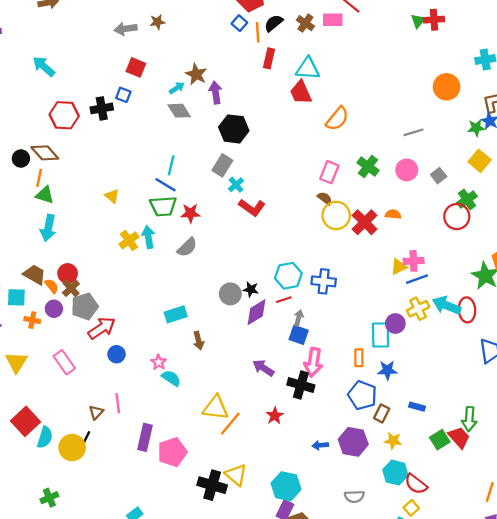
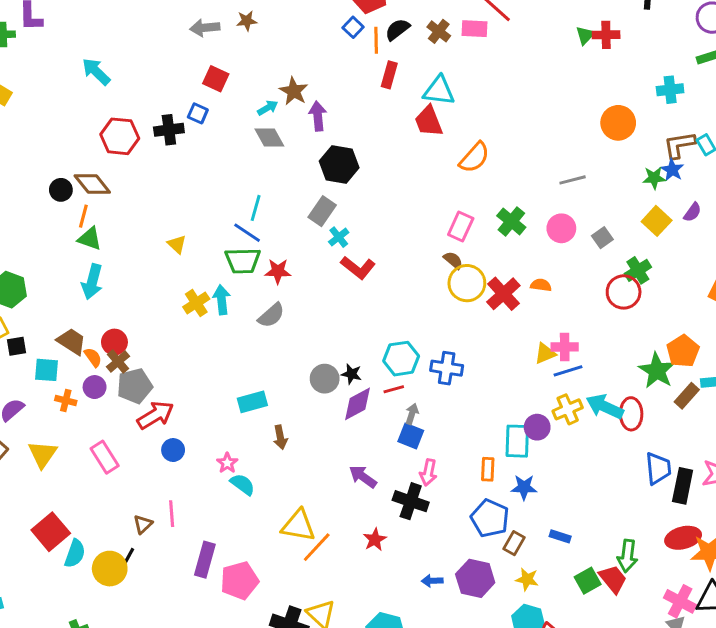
pink arrow: (313, 362) -> (428, 472), size x0.7

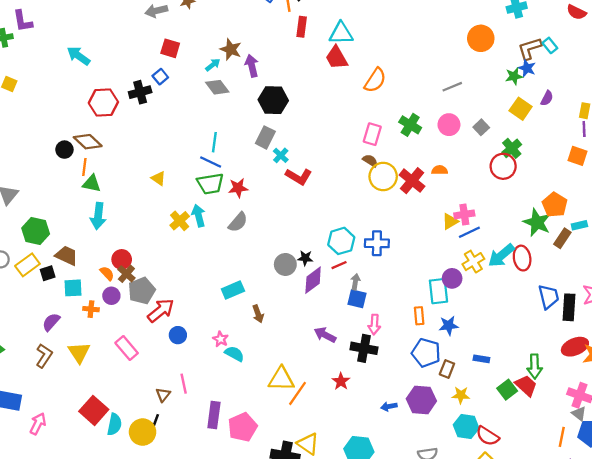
blue square: (198, 113) -> (160, 77), turned 35
brown trapezoid: (72, 342) -> (67, 255), moved
cyan arrow: (605, 407) -> (501, 255), turned -56

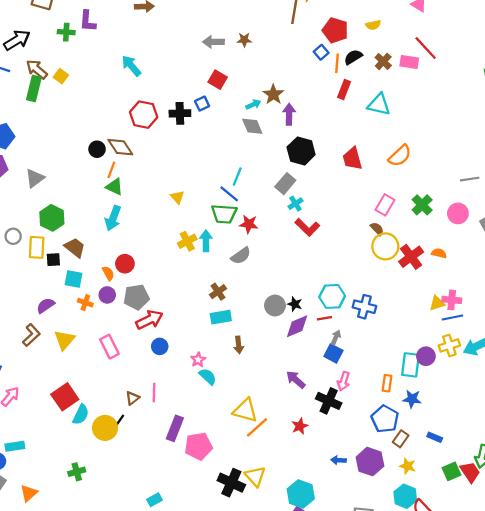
red trapezoid: (337, 58) -> (352, 159), moved
yellow rectangle: (27, 265) -> (37, 247), turned -65
brown cross: (126, 274) -> (218, 292), moved

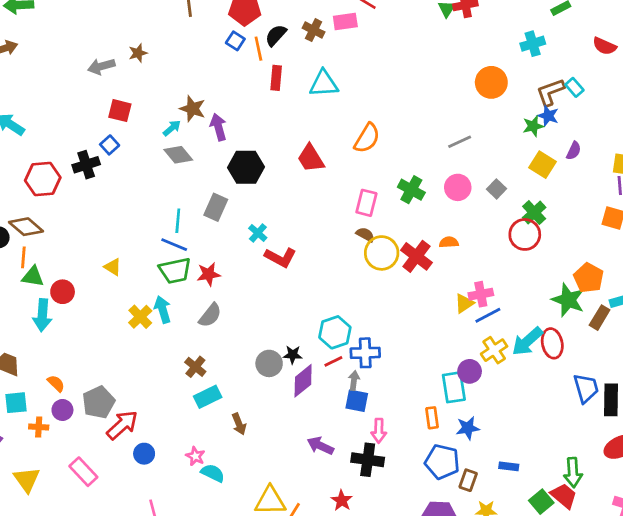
gray rectangle: (285, 184) -> (216, 207), moved
red circle: (125, 264) -> (63, 292), moved
blue cross: (364, 307) -> (365, 353), moved

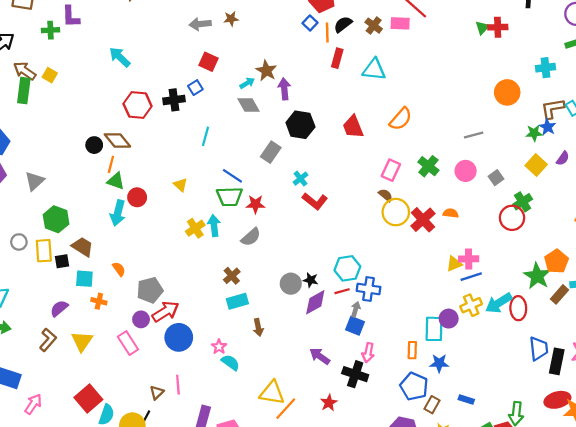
cyan line: (178, 221) -> (205, 136), moved
purple circle: (62, 410) -> (141, 319), moved
blue circle: (144, 454) -> (179, 337), size x1.6

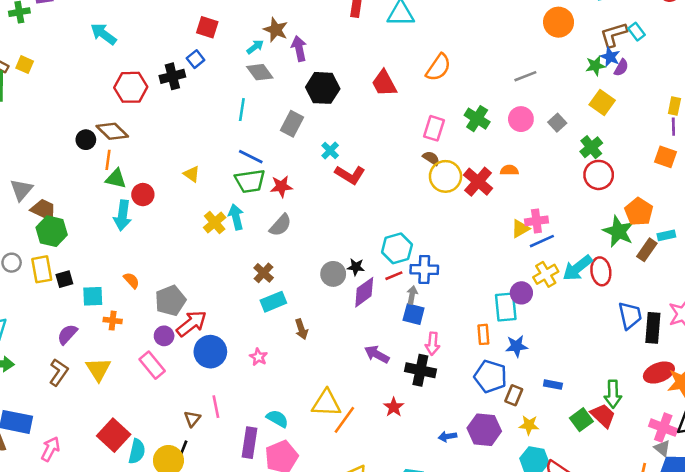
cyan line: (205, 136) -> (242, 110), moved
purple semicircle: (563, 158) -> (621, 68), moved
red circle: (512, 218) -> (599, 175), moved
brown trapezoid: (82, 247) -> (44, 210), moved
cyan semicircle: (230, 363) -> (277, 419), moved

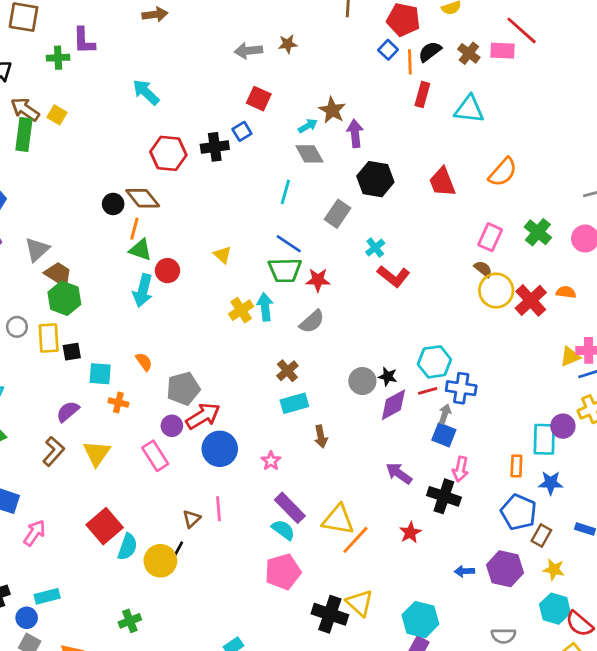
purple rectangle: (250, 443) -> (290, 508), moved, turned -60

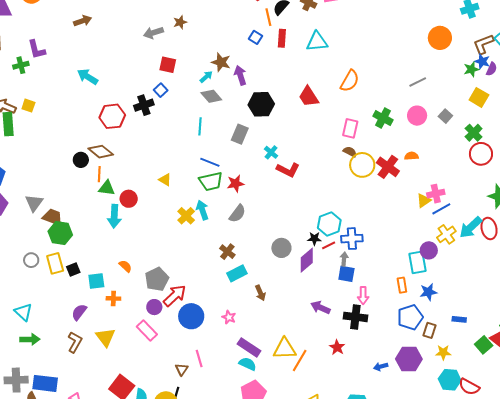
blue square: (388, 50) -> (255, 37), moved
black star: (388, 377) -> (314, 239), moved
blue pentagon: (519, 512) -> (410, 317), turned -30

